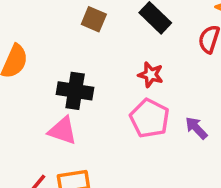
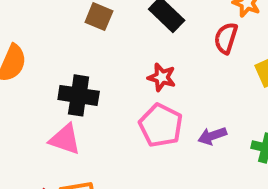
purple arrow: (196, 128) -> (212, 136), turned -65

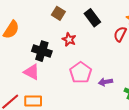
red star: (162, 77) -> (69, 39), moved

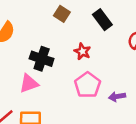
red star: (69, 39) -> (82, 51), moved
pink triangle: (32, 72) -> (29, 83), turned -48

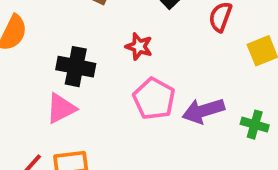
purple arrow: (117, 97) -> (203, 111), size x1.5

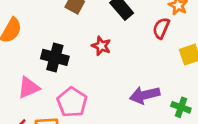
pink pentagon: (154, 99) -> (72, 102), moved
pink triangle: (61, 108) -> (29, 88), moved

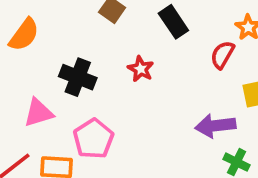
purple arrow: (145, 95) -> (215, 126), moved

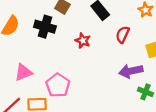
red semicircle: (222, 55) -> (123, 35), moved
black cross: (78, 77) -> (45, 27), moved

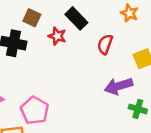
red star: (83, 41) -> (57, 36), moved

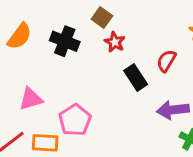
brown square: (32, 18) -> (102, 18), moved
black rectangle: (76, 18) -> (136, 78), moved

